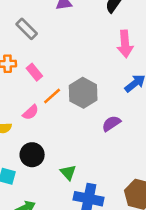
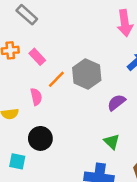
pink semicircle: (31, 112) -> (36, 97), turned -56
green triangle: (68, 172) -> (112, 142), moved

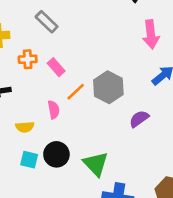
green triangle: (112, 142) -> (96, 164), moved, size x1.5
cyan square: (17, 161) -> (29, 160), moved

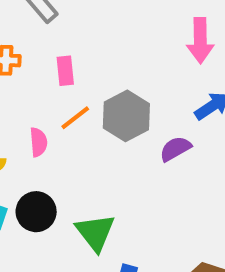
pink rectangle: (56, 67) -> (65, 71), moved, turned 30
purple semicircle: (139, 119) -> (175, 149), moved

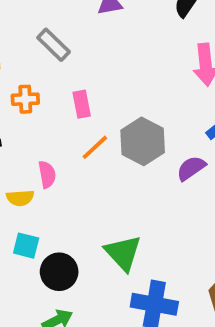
pink semicircle: (38, 142) -> (47, 174), moved
black circle: (36, 212) -> (59, 272), moved

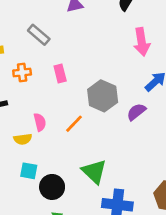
orange line: (95, 147) -> (74, 124), moved

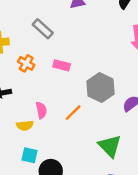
orange cross: (22, 73) -> (26, 63), turned 35
pink rectangle: (60, 73) -> (62, 65), turned -63
green triangle: (94, 172) -> (110, 146), moved

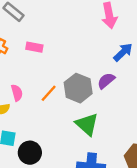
gray hexagon: (101, 88) -> (78, 88), moved

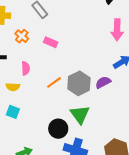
pink semicircle: (17, 93) -> (26, 68), moved
black circle: (30, 153) -> (58, 129), moved

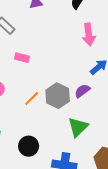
green triangle: (80, 114) -> (78, 127), moved, turned 30
black circle: (58, 129) -> (29, 146), moved

